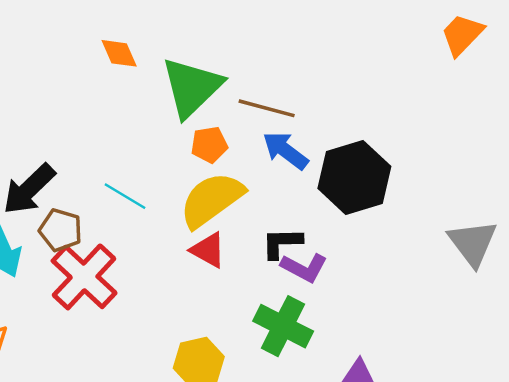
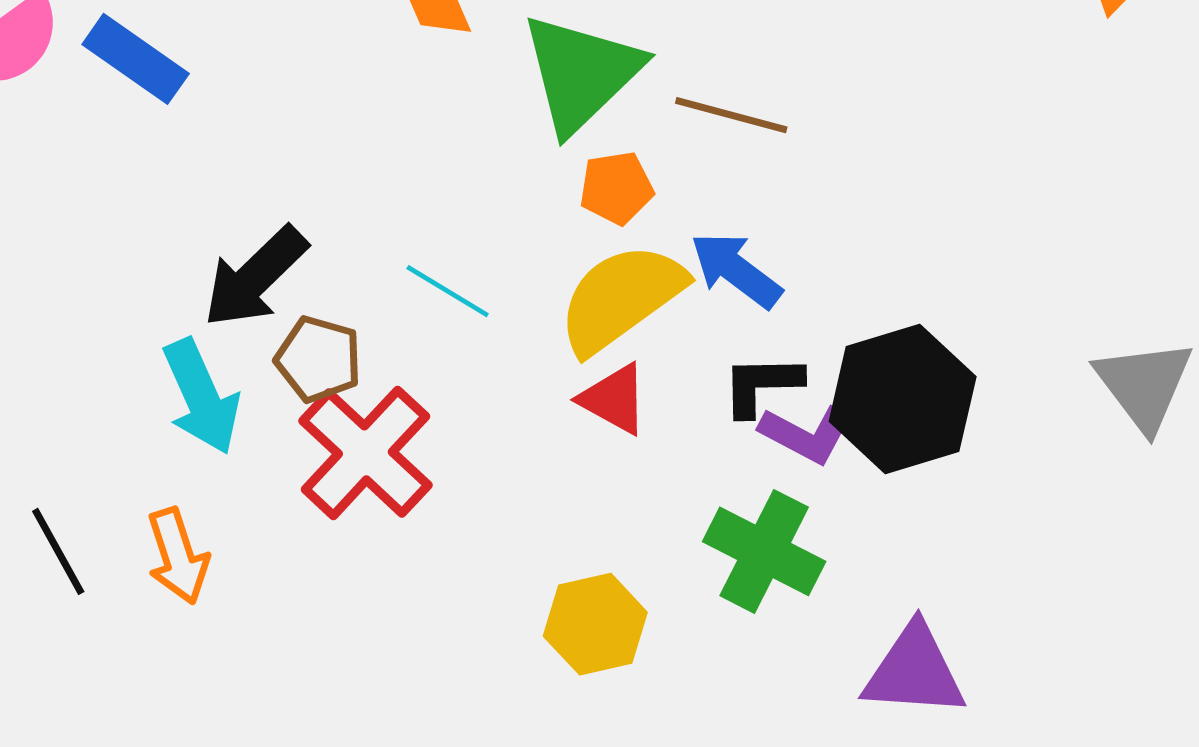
blue arrow: (285, 150) -> (736, 270), moved
black hexagon: (354, 177) -> (903, 399), moved

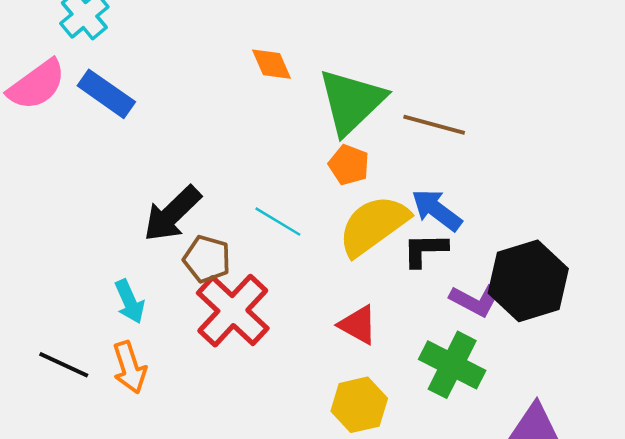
orange pentagon: (616, 188) -> (349, 165), moved, turned 30
black L-shape: (762, 385) -> (425, 250), moved
cyan arrow: (201, 397) -> (130, 302), moved, size x0.7
red triangle: (614, 399) -> (358, 325), moved
black line: (58, 551) -> (64, 365), turned -36

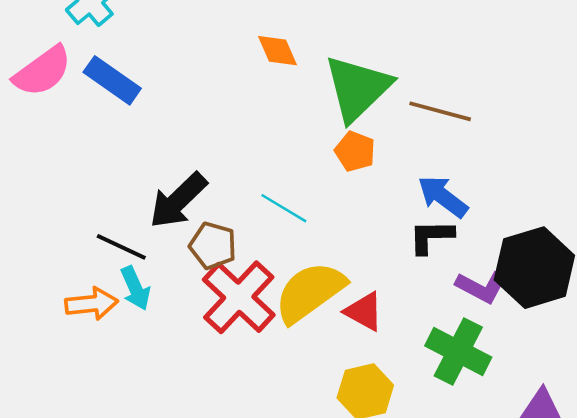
yellow semicircle: (373, 225) -> (310, 292), moved
black line: (64, 365) -> (121, 247), moved
orange arrow: (130, 367) -> (92, 304), moved, turned -78

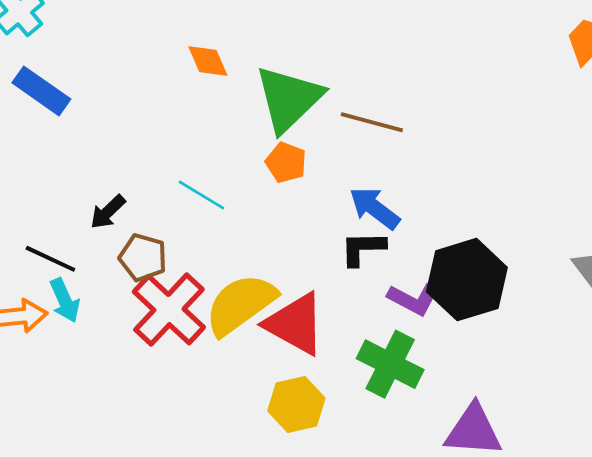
black arrow: (178, 200) -> (108, 212), size x0.6
cyan line: (284, 208) -> (201, 195), moved
red triangle: (364, 311) -> (295, 324), size x1.6

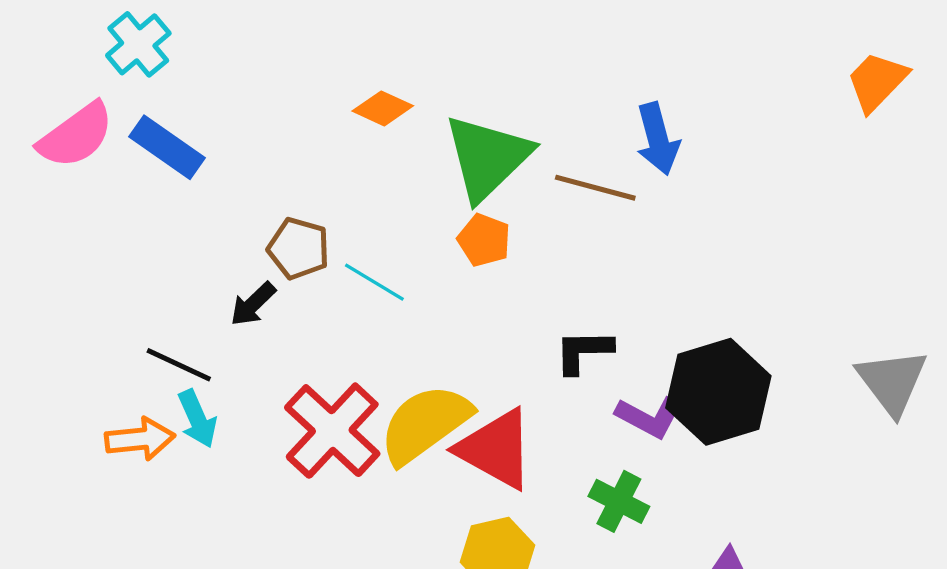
orange diamond: (208, 61) -> (383, 108), turned -42
blue arrow: (374, 208) -> (658, 139), moved, turned -142
brown pentagon: (143, 257) -> (298, 248), moved
green cross: (390, 364) -> (619, 501), size x0.7

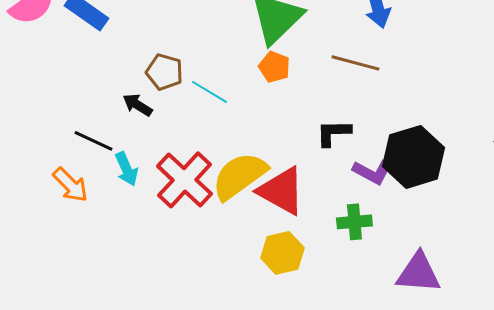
brown line: (595, 188) -> (355, 63), moved
black arrow: (253, 304) -> (137, 105), turned 76
cyan arrow: (197, 419) -> (126, 169), moved
orange arrow: (140, 439) -> (70, 185), turned 51
green cross: (619, 501) -> (354, 222), turned -32

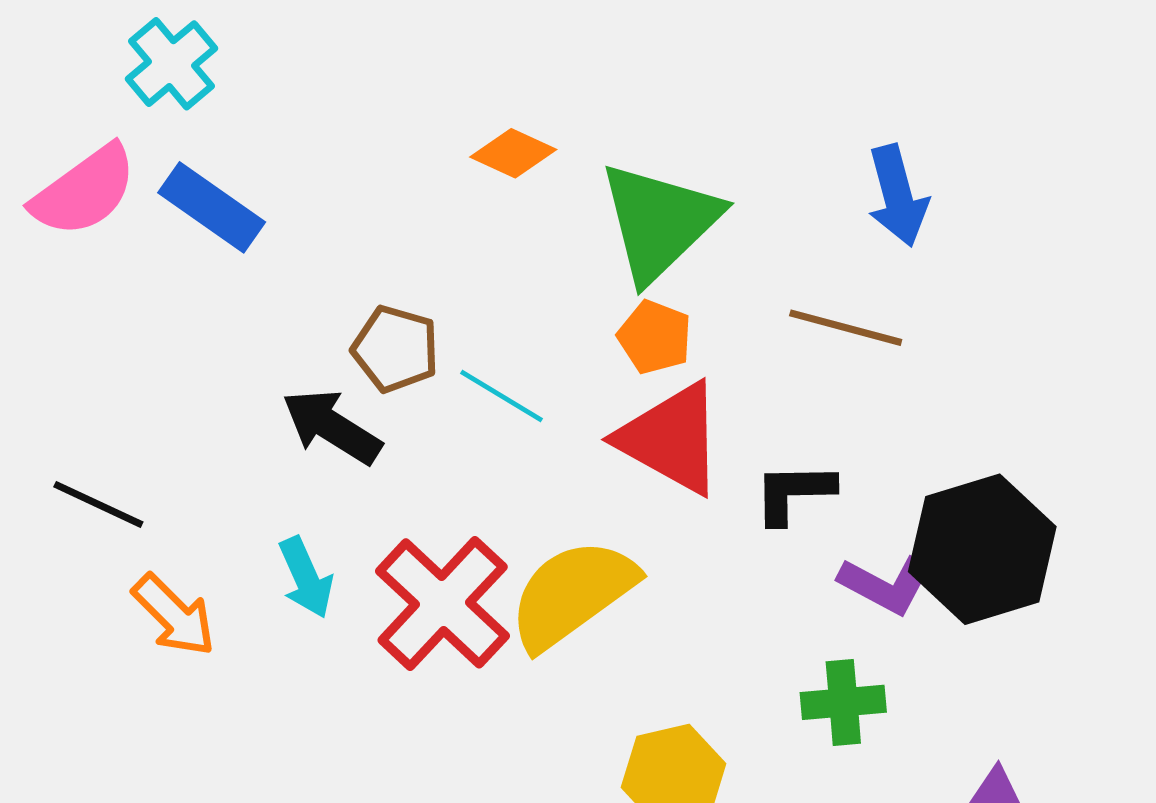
black arrow: (137, 105) -> (332, 427), size x1.4
black line: (93, 141) -> (98, 504), moved
red triangle: (281, 191) -> (671, 438), moved

